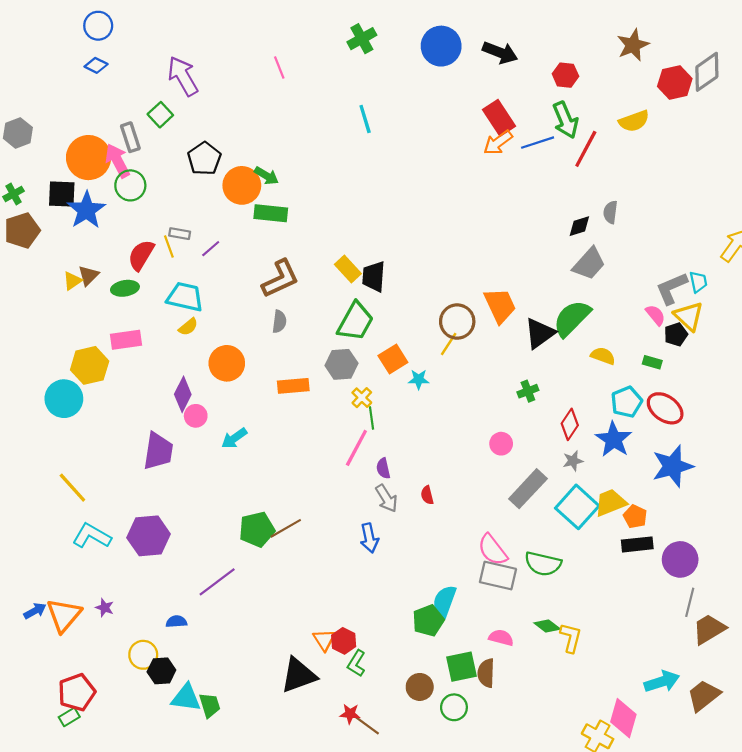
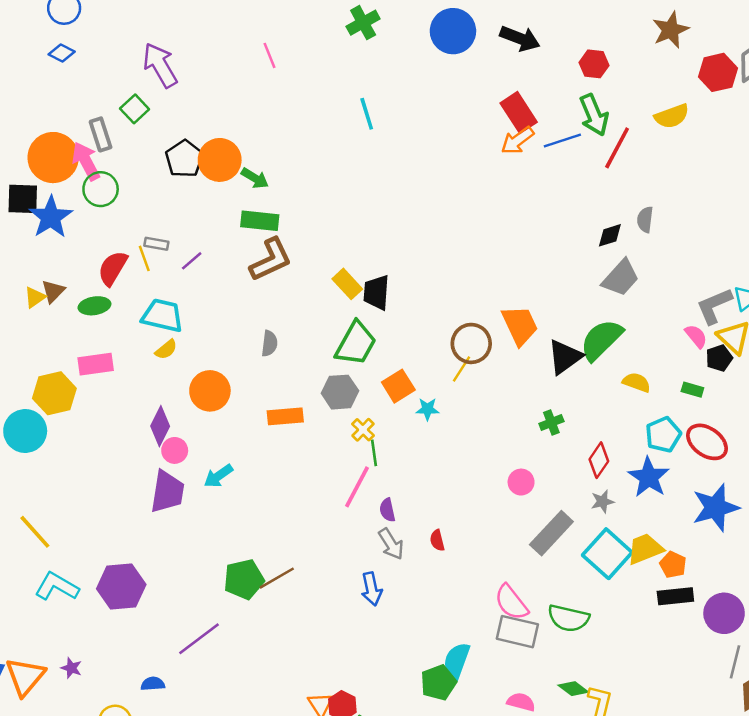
orange circle: (242, 185) -> (220, 160), moved
brown L-shape: (280, 279) -> (271, 260), moved
purple trapezoid: (158, 451) -> (167, 492), moved

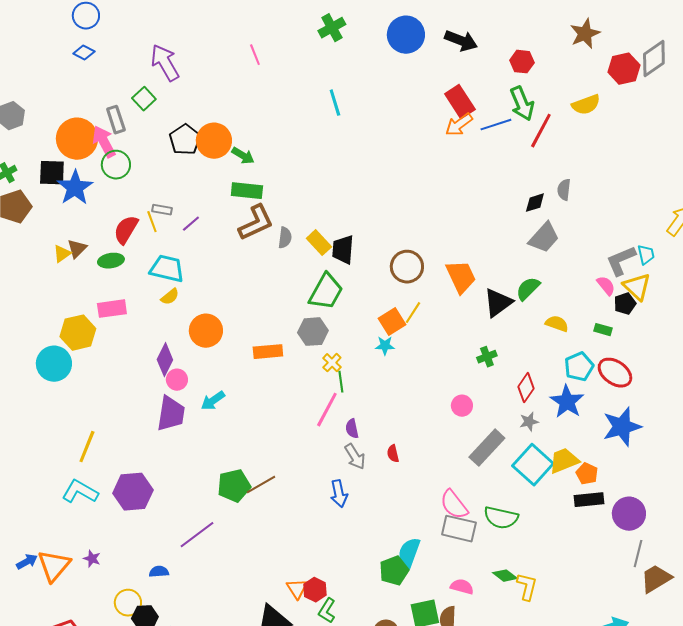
green semicircle: (601, 340) -> (528, 289), size x0.7
gray semicircle: (269, 343) -> (285, 238), moved
brown circle: (471, 343) -> (407, 267), moved
orange square: (398, 386) -> (392, 322), moved
yellow line: (35, 532) -> (87, 447), moved, turned 64

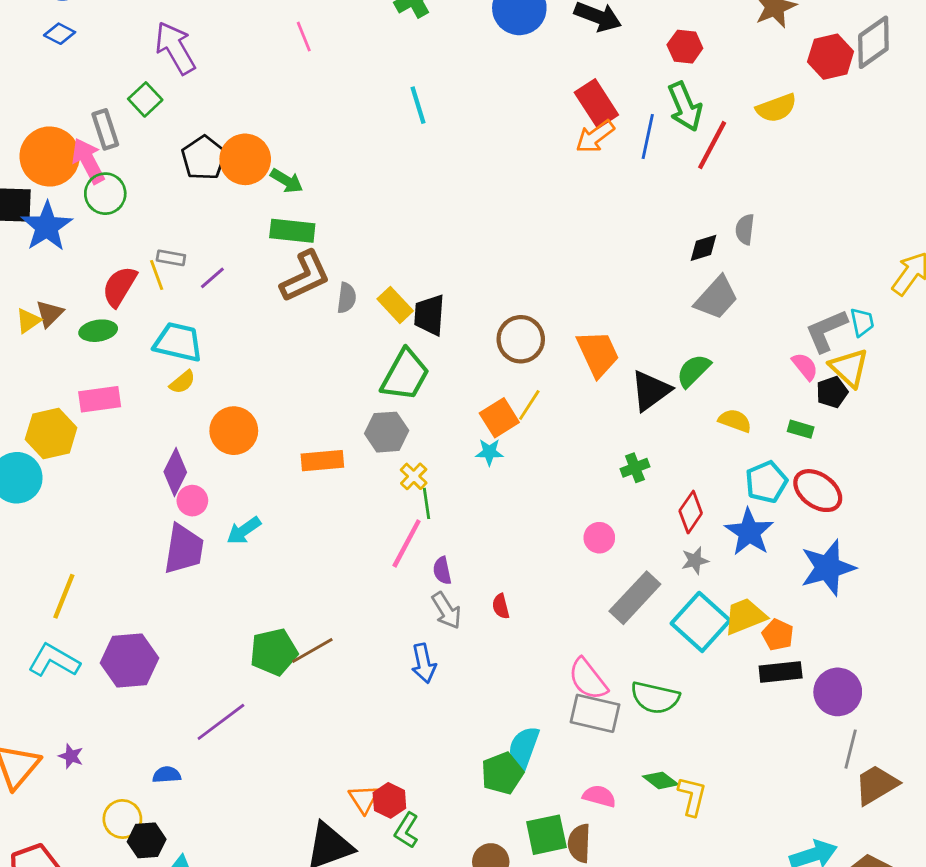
blue line: (496, 125) -> (648, 137), turned -60

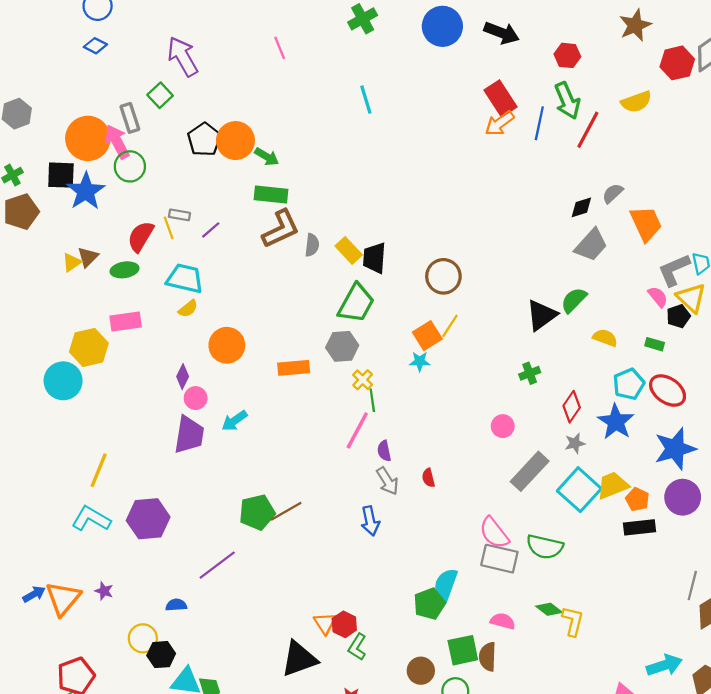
gray semicircle: (745, 229) -> (613, 193), turned 40
orange trapezoid: (598, 354) -> (646, 224), moved
purple diamond: (175, 472) -> (183, 377), size x0.7
purple circle: (838, 692) -> (683, 497), moved

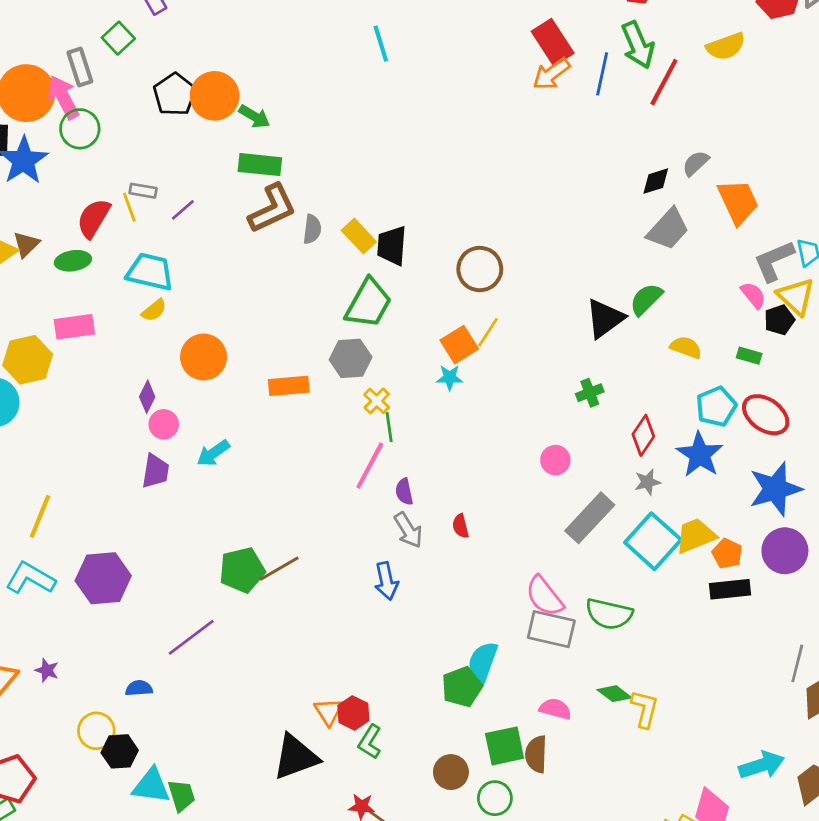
purple trapezoid: (189, 435) -> (155, 471), size x0.7

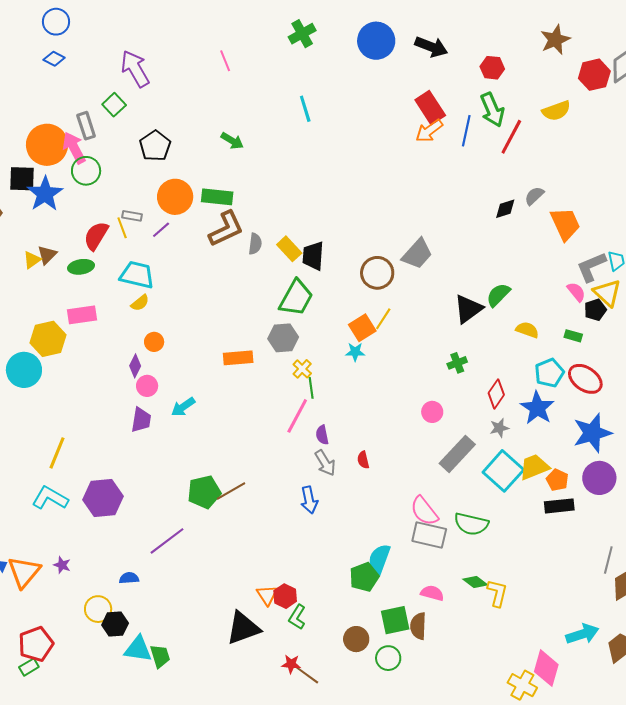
orange circle: (215, 96) -> (175, 197), moved
green arrow: (254, 116) -> (232, 141), moved
gray trapezoid: (668, 229) -> (417, 254), moved
orange circle: (204, 357) -> (154, 342), moved, size x0.6

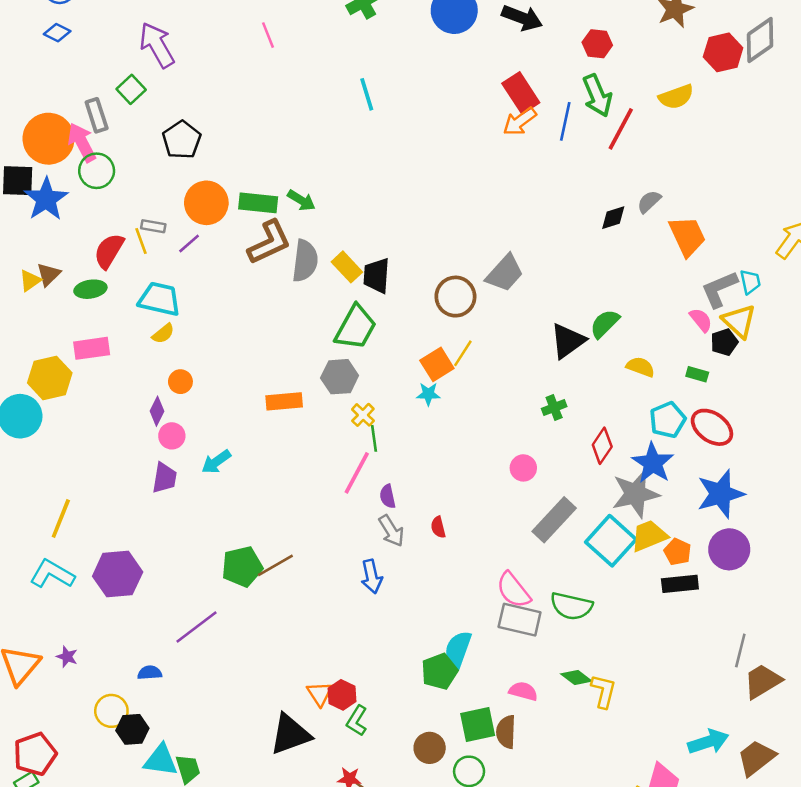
green arrow: (232, 141) -> (301, 200), moved
gray semicircle: (255, 244) -> (305, 261), size x1.6
gray star: (499, 428) -> (636, 494), moved, size x2.0

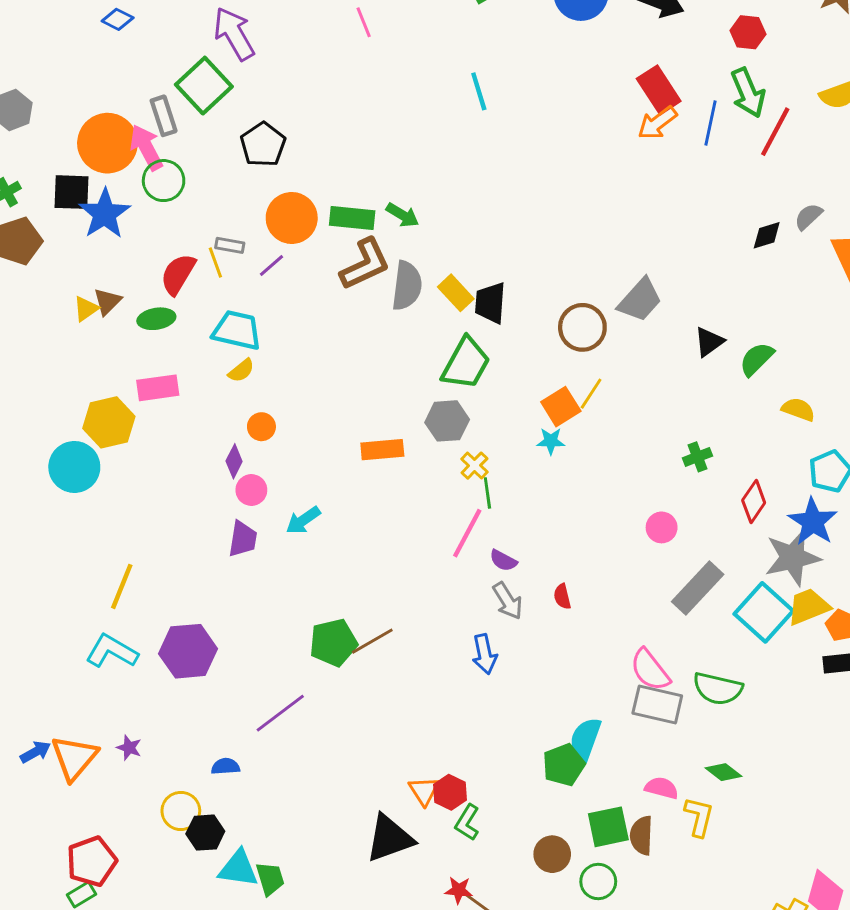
green square: (131, 89) -> (204, 86), size x1.6
black triangle: (568, 341) -> (709, 342), moved, size x0.7
purple semicircle: (388, 496) -> (503, 561), turned -50
yellow L-shape: (603, 691) -> (699, 817), moved

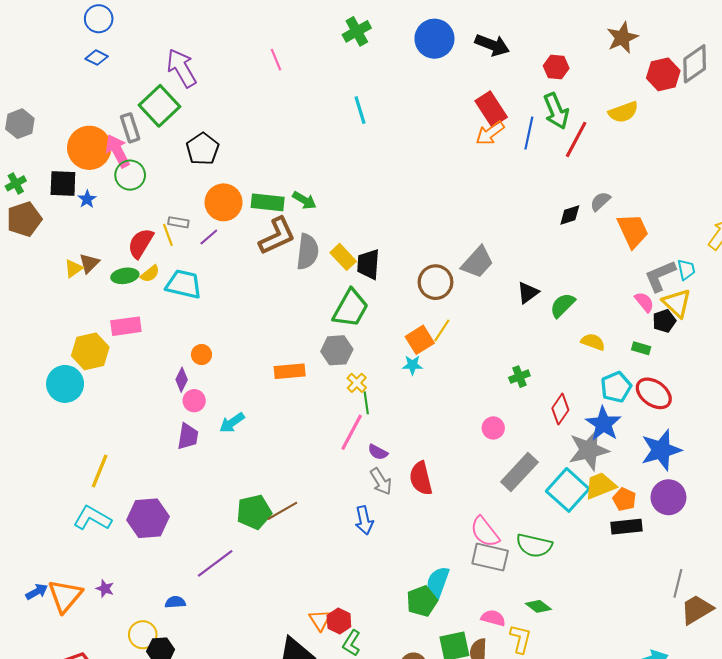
blue star: (105, 214) -> (87, 199), size x0.5
yellow semicircle: (241, 371) -> (150, 274), moved
red semicircle: (562, 597) -> (421, 478), size x1.8

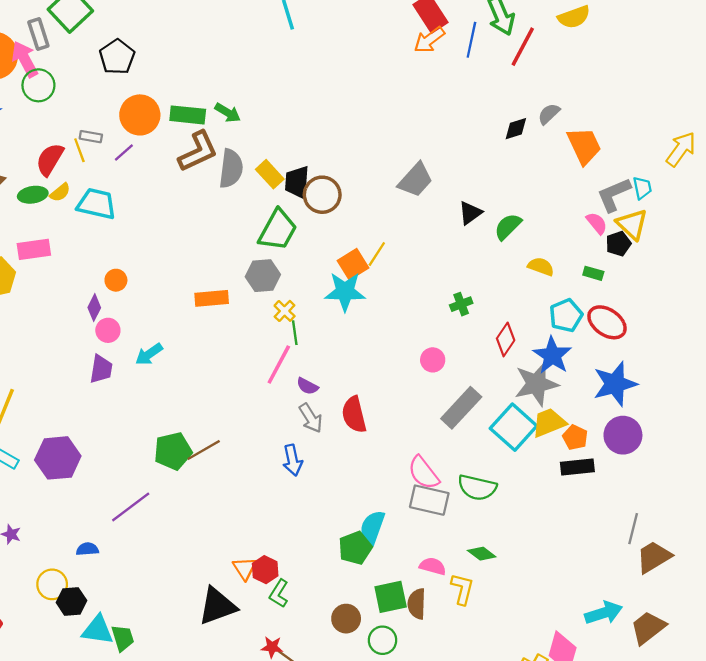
brown circle: (435, 282) -> (322, 195), moved
cyan star: (412, 365) -> (345, 292), size x1.8

